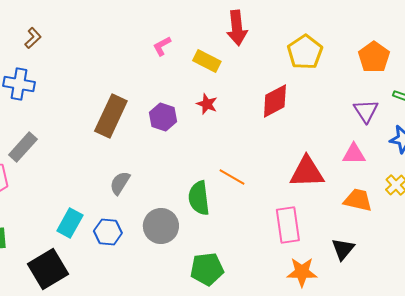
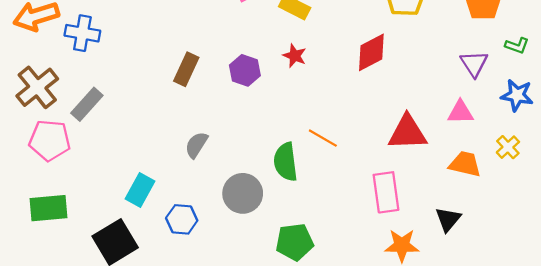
brown rectangle: (111, 116) -> (186, 69), size x0.7
blue hexagon: (108, 232) -> (182, 219), moved

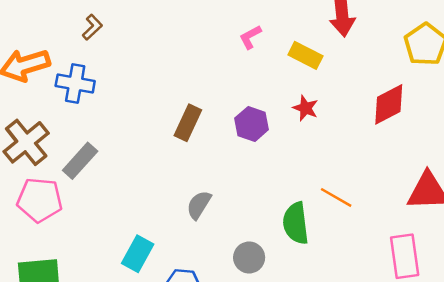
gray circle: (243, 193) -> (249, 257), size x0.7

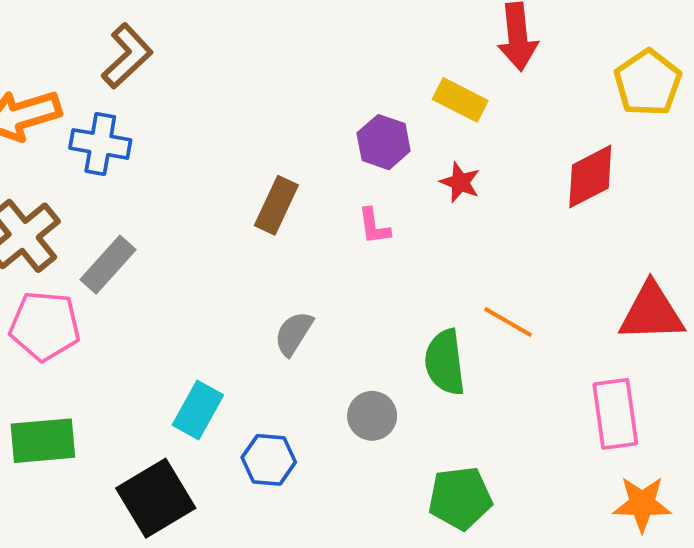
brown L-shape: (92, 27) -> (127, 56), size x1.6
pink L-shape: (250, 37) -> (374, 226), moved, turned -70
purple hexagon: (252, 124) -> (384, 142), moved

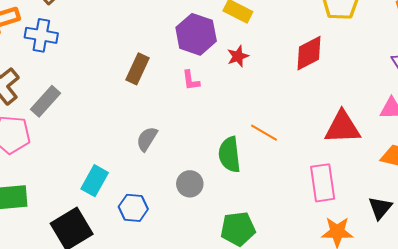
purple hexagon: (384, 142) -> (196, 34), size x1.4
red star: (460, 182) -> (238, 56), turned 30

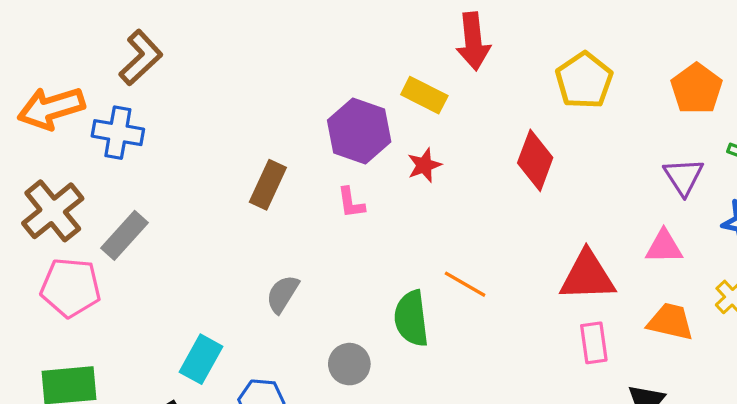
red diamond: (309, 53) -> (535, 160), turned -42
pink rectangle: (323, 183) -> (594, 343), moved, size x0.7

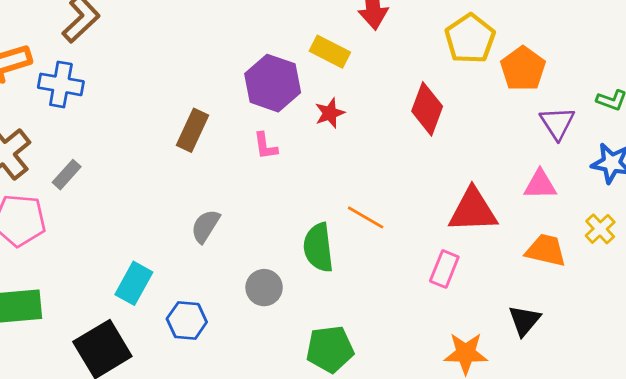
orange pentagon: (697, 89) -> (523, 69), moved
gray rectangle: (124, 235) -> (67, 175), size x0.7
pink rectangle: (594, 343) -> (444, 269), moved, turned 30

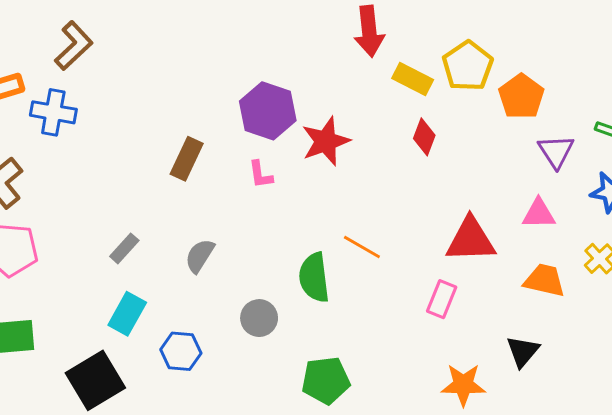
yellow rectangle: (330, 52) -> (413, 79), moved
red diamond: (427, 109) -> (424, 137), size x0.7
red star: (330, 113) -> (326, 141), size x1.6
gray rectangle: (67, 175) -> (124, 248), moved

